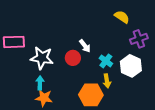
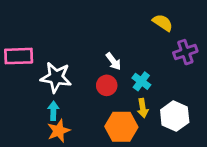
red circle: (73, 58) -> (107, 85), moved
white hexagon: (131, 66) -> (175, 116), moved
orange star: (44, 98) -> (59, 131), turned -30

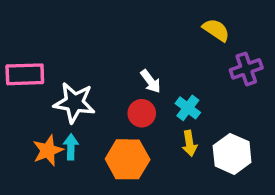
orange hexagon: (121, 127) -> (128, 159), moved
orange star: (59, 131) -> (48, 150), moved

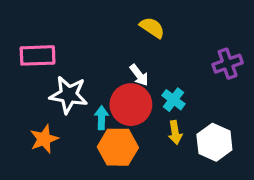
yellow semicircle: (216, 30) -> (152, 28), moved
pink rectangle: (25, 74) -> (38, 55), moved
red circle: (142, 113) -> (131, 105), size x1.6
cyan arrow: (71, 147) -> (101, 118), moved

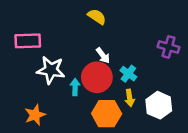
yellow semicircle: (152, 28) -> (97, 17), moved
purple cross: (228, 64) -> (168, 47), turned 35
orange star: (44, 139) -> (35, 115), moved
orange hexagon: (118, 147) -> (107, 114), moved

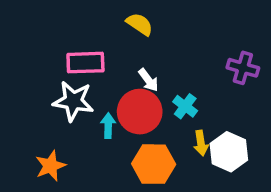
pink rectangle: (28, 41) -> (85, 63), moved
yellow arrow: (130, 98) -> (201, 143), moved

